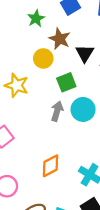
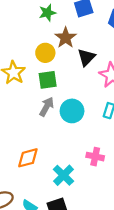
green square: (66, 82) -> (48, 80), moved

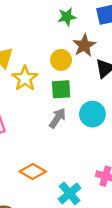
cyan circle: (72, 111) -> (92, 114), moved
orange diamond: (28, 158) -> (33, 171), turned 40

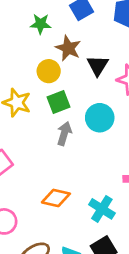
green star: (67, 17) -> (41, 24), turned 30

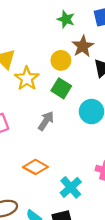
green square: (58, 102) -> (61, 88), turned 36
gray arrow: (64, 134) -> (46, 121), moved

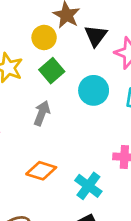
green square: (61, 88) -> (52, 71), turned 30

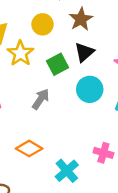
black triangle: (96, 36) -> (84, 52), moved
yellow circle: (44, 37) -> (43, 24), moved

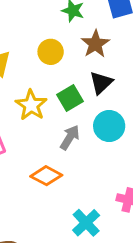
yellow star: (20, 53) -> (31, 105), moved
gray arrow: (41, 99) -> (70, 137), moved
orange diamond: (29, 149) -> (46, 176), moved

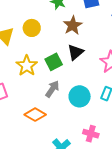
yellow circle: (51, 52) -> (32, 28), moved
cyan circle: (109, 126) -> (80, 96), moved

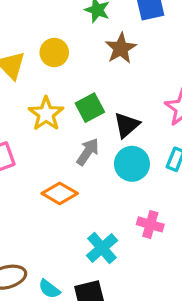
black triangle: (75, 52) -> (127, 125), moved

